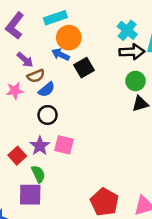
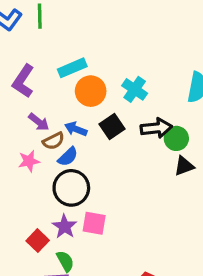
cyan cross: (127, 30) -> (135, 89), moved
black arrow: (132, 52) -> (156, 128), moved
blue arrow: (61, 55) -> (76, 129), moved
black circle: (48, 115) -> (71, 188), size x1.5

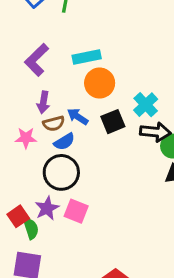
cyan cross: (135, 89) -> (146, 105), moved
purple arrow: (39, 122) -> (43, 102), turned 50
green semicircle: (65, 261) -> (31, 228), moved

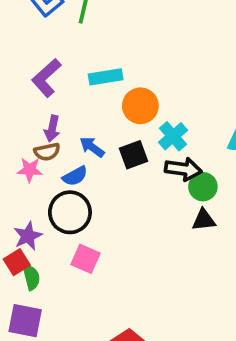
orange circle: (100, 83) -> (140, 106), moved
brown semicircle: (54, 124) -> (47, 152), moved
purple star: (47, 208) -> (28, 236), moved

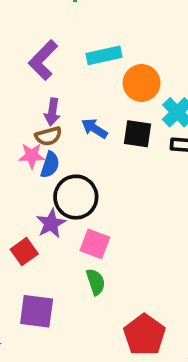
black square: (133, 155) -> (138, 134), turned 32
blue semicircle: (75, 176) -> (50, 165), moved, turned -40
purple star: (28, 236) -> (51, 223), moved
green semicircle: (31, 277) -> (96, 282), moved

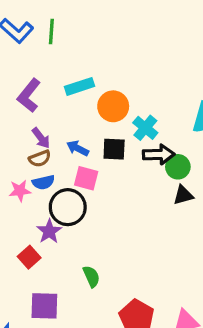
purple arrow: (52, 112) -> (41, 138), turned -40
pink star: (32, 156) -> (20, 191), moved
blue semicircle: (50, 165) -> (43, 182), turned 65
pink square: (95, 244) -> (86, 178), moved

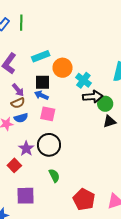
black square: (114, 149) -> (42, 82), moved
black circle: (68, 207) -> (49, 145), moved

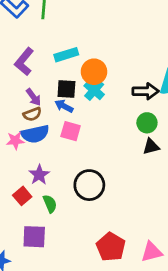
cyan cross: (83, 80) -> (94, 90), moved
black arrow: (93, 97) -> (145, 91), moved
blue semicircle: (21, 118) -> (35, 134), size x1.5
black circle: (49, 145) -> (89, 185), moved
green semicircle: (54, 176) -> (50, 204), moved

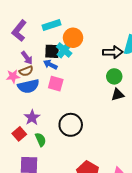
cyan cross: (94, 90) -> (64, 50), moved
pink star: (15, 141) -> (13, 76), moved

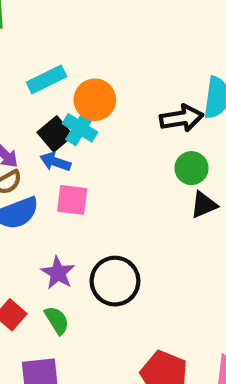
black square: (52, 51) -> (55, 134), turned -35
purple star: (32, 117) -> (58, 273), moved

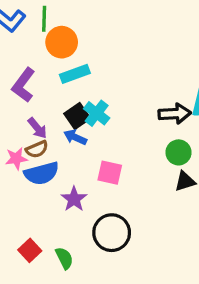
orange circle: (95, 100) -> (62, 42), moved
pink square: (72, 200) -> (110, 173), moved
purple star: (58, 273) -> (74, 199), moved

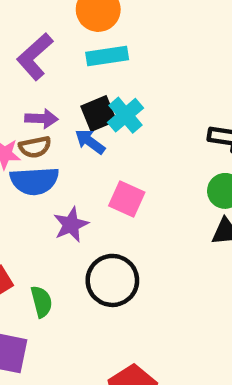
purple arrow: (37, 128) -> (41, 119), turned -60

